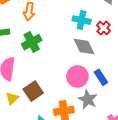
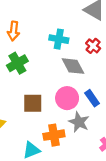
cyan cross: (82, 20) -> (59, 39), moved
brown square: (33, 91) -> (33, 103), moved, turned 36

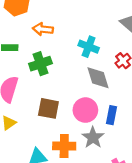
orange arrow: (14, 31) -> (43, 29), turned 78
blue rectangle: (92, 98) -> (112, 115), turned 35

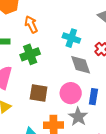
orange arrow: (43, 29) -> (31, 24), turned 60

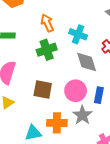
orange arrow: (31, 24) -> (47, 23), moved
green cross: (30, 54) -> (47, 50), moved

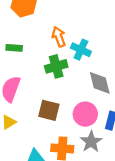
cyan cross: (78, 34) -> (81, 50), moved

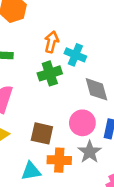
orange arrow: (59, 37) -> (51, 42), turned 36
brown square: (49, 110) -> (42, 133), moved

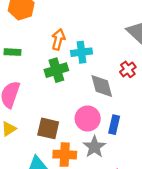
cyan cross: (75, 55) -> (81, 52), turned -30

